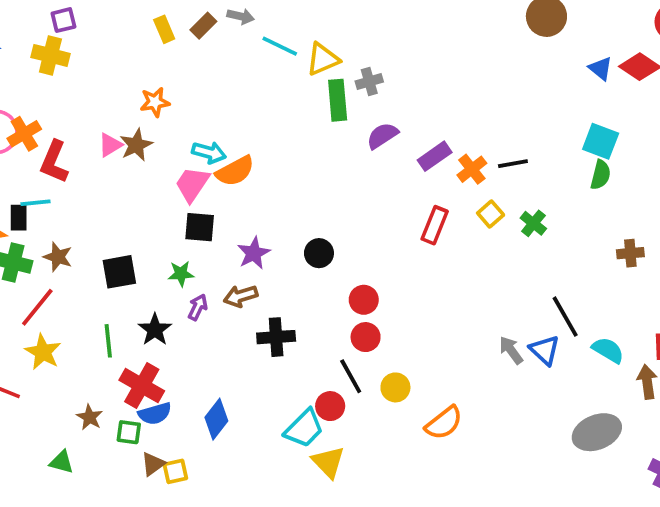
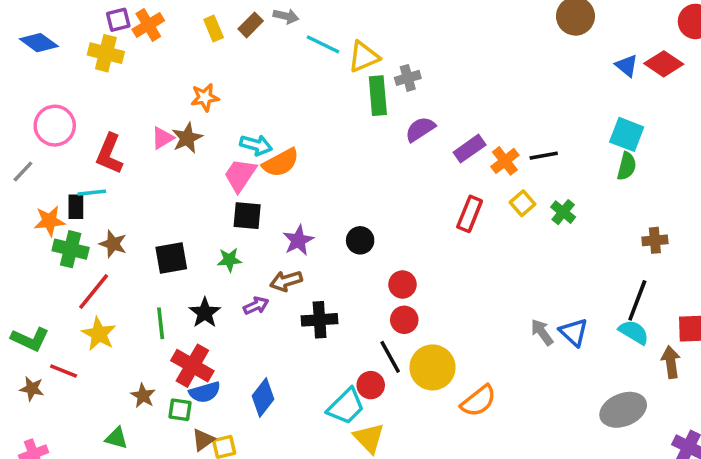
orange cross: (24, 134) -> (148, 25), moved
purple arrow: (198, 307) -> (256, 306), moved, turned 40
black line: (565, 317) -> (637, 300), moved, turned 51
yellow circle: (395, 387) -> (432, 367), size x1.6

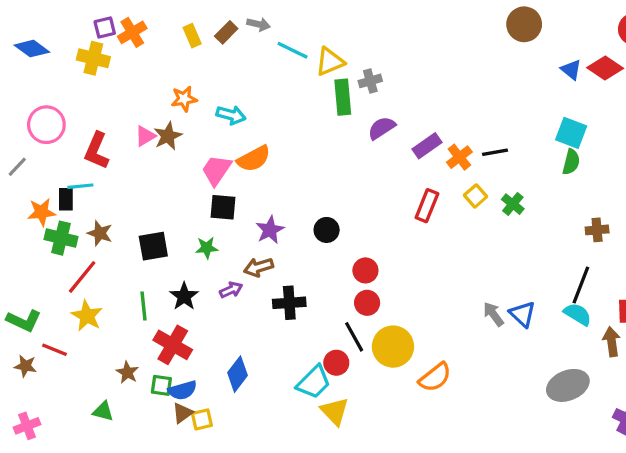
cyan arrow: (256, 145) -> (231, 115), moved
blue semicircle: (205, 392) -> (182, 390), moved

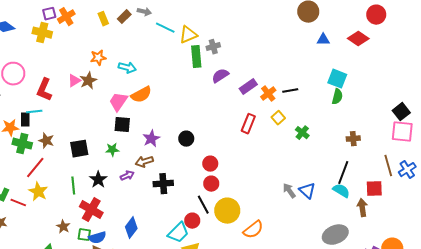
blue triangle: (571, 70) -> (323, 40), moved, turned -40
green cross: (513, 204) -> (302, 133), moved
red line: (55, 350) -> (18, 203), moved

